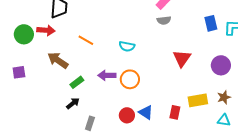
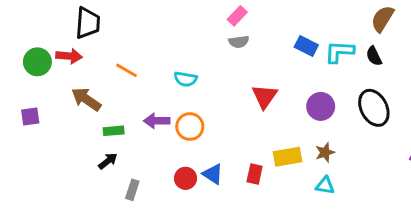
blue rectangle: (211, 23) -> (306, 46), turned -49
green rectangle: (77, 82) -> (114, 131), turned 32

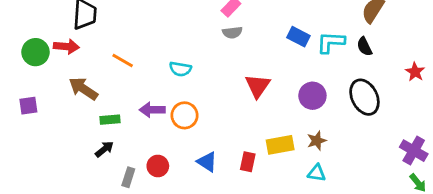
red circle: (185, 178) -> (158, 166), moved

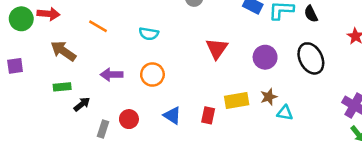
purple arrow: (152, 110) -> (112, 75), moved
green rectangle: (110, 120) -> (62, 87), moved
cyan triangle: (317, 173) -> (285, 113), moved

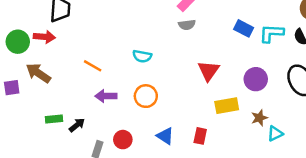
orange line: (98, 26) -> (93, 66), moved
brown arrow: (63, 51) -> (38, 73), moved
green rectangle: (62, 87) -> (54, 119), moved
yellow rectangle: (237, 101) -> (227, 106), moved
cyan triangle: (285, 113) -> (275, 134), turned -35

